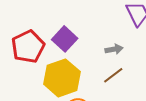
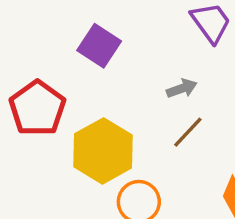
purple square: (65, 39) -> (99, 46), moved

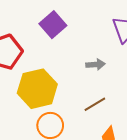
brown line: (188, 132) -> (95, 104), moved

